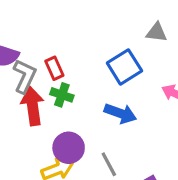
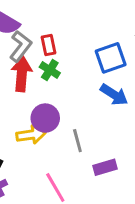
blue arrow: (120, 113) -> (114, 95), moved

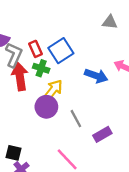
blue square: (111, 58) -> (61, 51), moved
yellow arrow: (31, 135) -> (53, 90), moved, turned -30

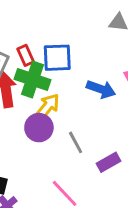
blue square: (61, 51) -> (57, 58), turned 30
green cross: (41, 68) -> (33, 80), size x1.6

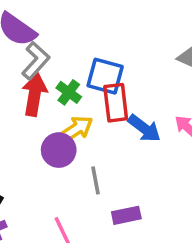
red rectangle: (26, 55) -> (116, 103), moved, size x1.5
green cross: (33, 80) -> (69, 92), size x0.6

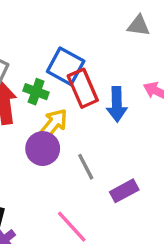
blue square: (105, 76) -> (66, 66), turned 30
blue arrow: (144, 128) -> (117, 104), turned 68

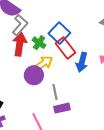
red rectangle: (83, 88) -> (66, 48), turned -30
purple rectangle: (124, 191) -> (62, 108), moved

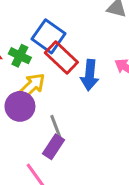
purple rectangle: (62, 108) -> (53, 147), moved, turned -35

